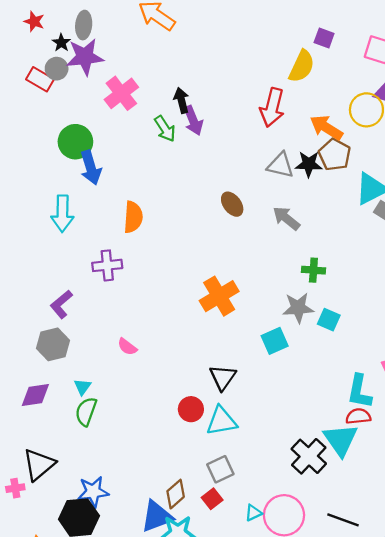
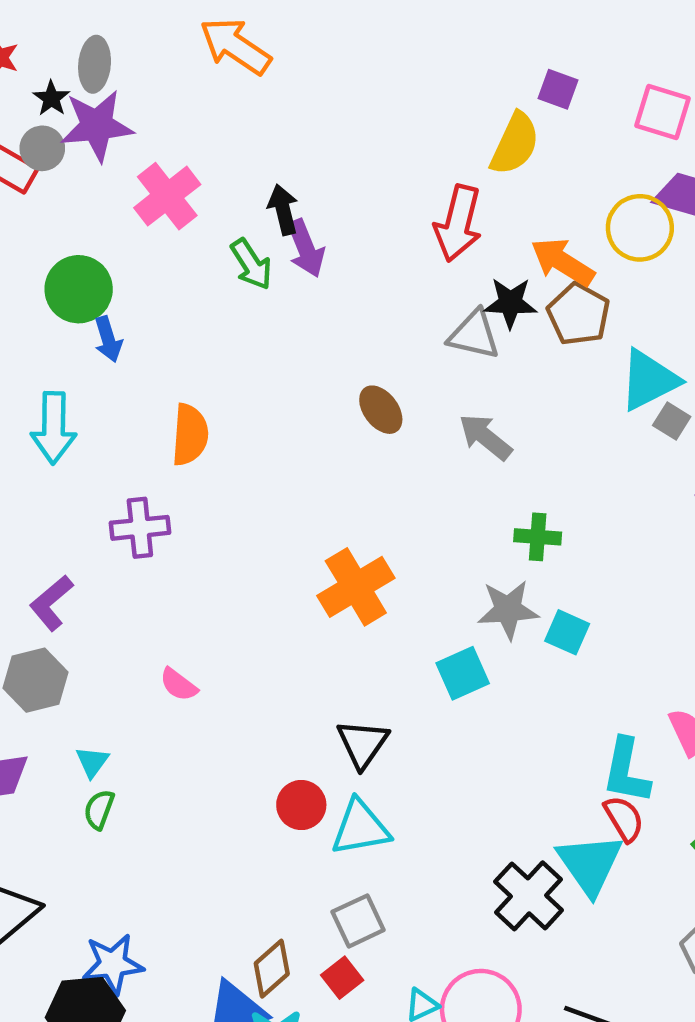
black star: (309, 164) -> (510, 303), moved
blue arrow: (91, 168) -> (108, 339), size x0.7
green semicircle: (86, 412) -> (99, 810), size x0.7
red semicircle: (358, 416) -> (624, 819), turned 65

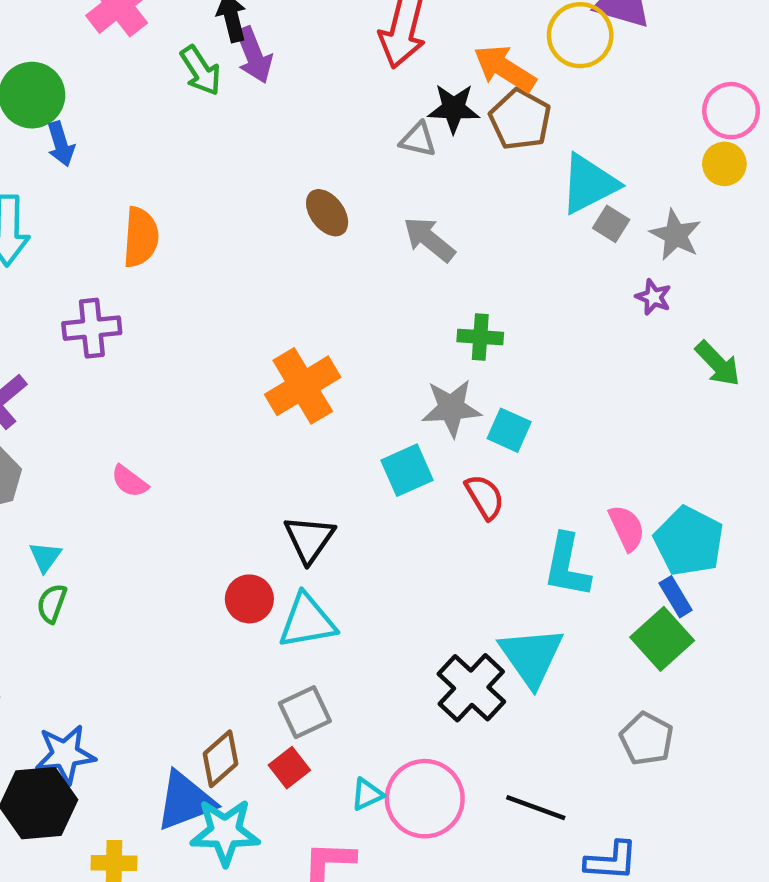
gray triangle: (474, 335) -> (418, 139), size x0.7
red semicircle: (624, 819) -> (485, 497), moved

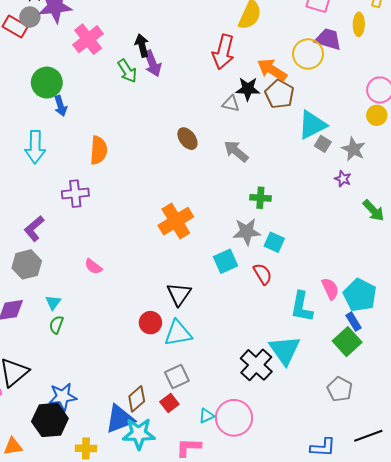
black line: (536, 808) -> (368, 436), moved, turned -40

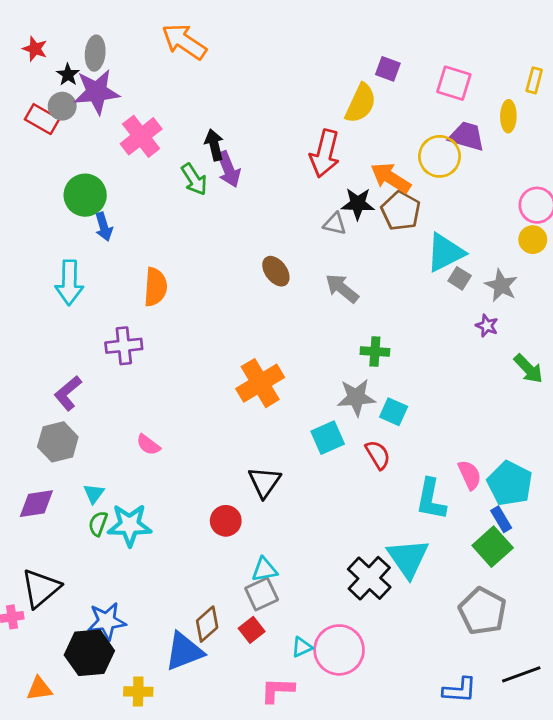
cyan triangle: (178, 333) -> (264, 570), moved, size x0.7
gray pentagon: (340, 389) -> (483, 611), size x1.4
cyan star: (139, 434) -> (130, 525), moved

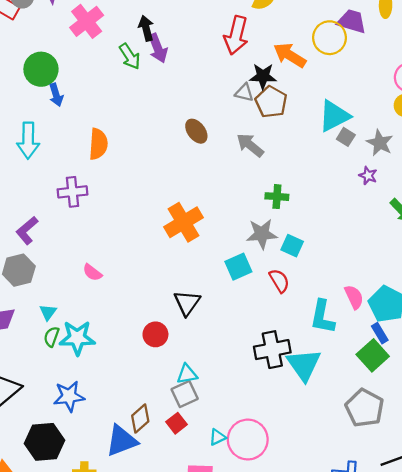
brown pentagon: (401, 211) -> (271, 102), moved
black cross: (369, 578) -> (272, 350), moved, turned 36
blue star: (107, 621) -> (69, 396), moved

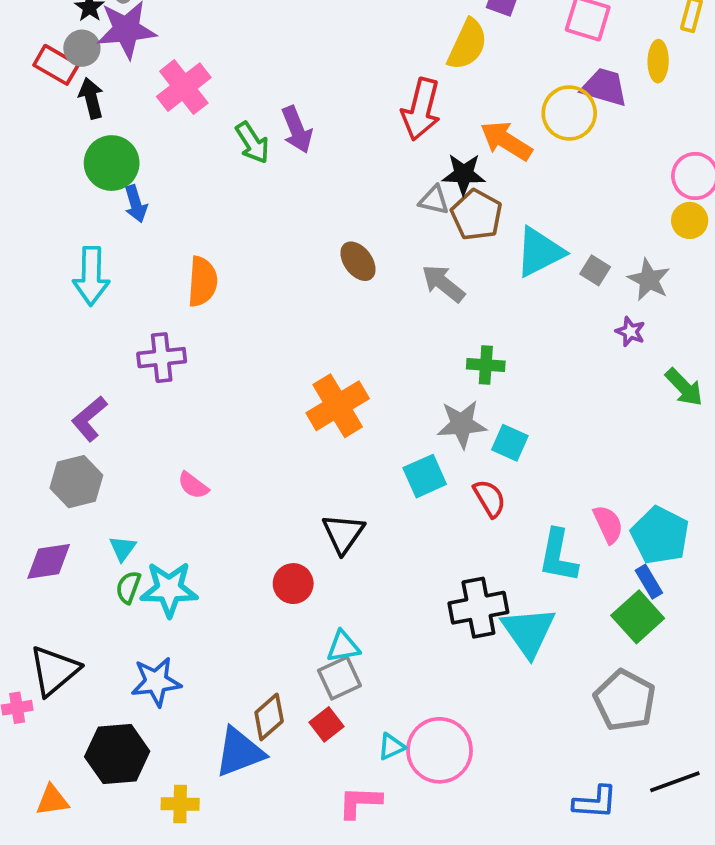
black arrow: (146, 28) -> (91, 98), moved
cyan triangle: (334, 116) -> (540, 252), moved

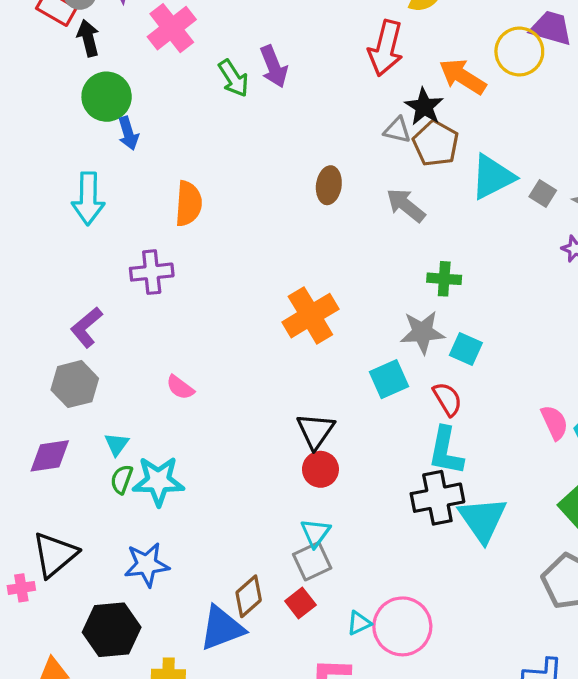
black star: (464, 174) -> (424, 107), turned 30
brown ellipse: (358, 261) -> (329, 185), turned 45
cyan L-shape: (558, 556) -> (446, 451), moved
red circle: (293, 584) -> (320, 469), moved
cyan triangle: (343, 647) -> (315, 533), turned -44

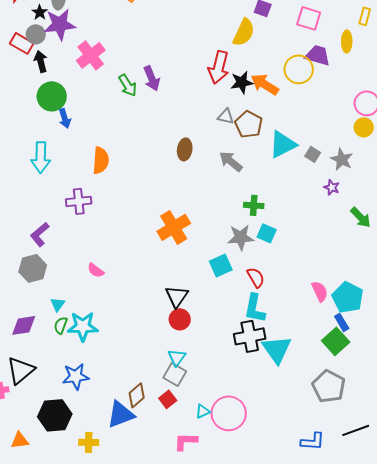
black star: (424, 107) -> (242, 82), moved, turned 30
cyan square: (466, 349) -> (267, 233), moved
purple diamond: (50, 456) -> (24, 325), moved
gray square: (312, 561) -> (175, 374), turned -35

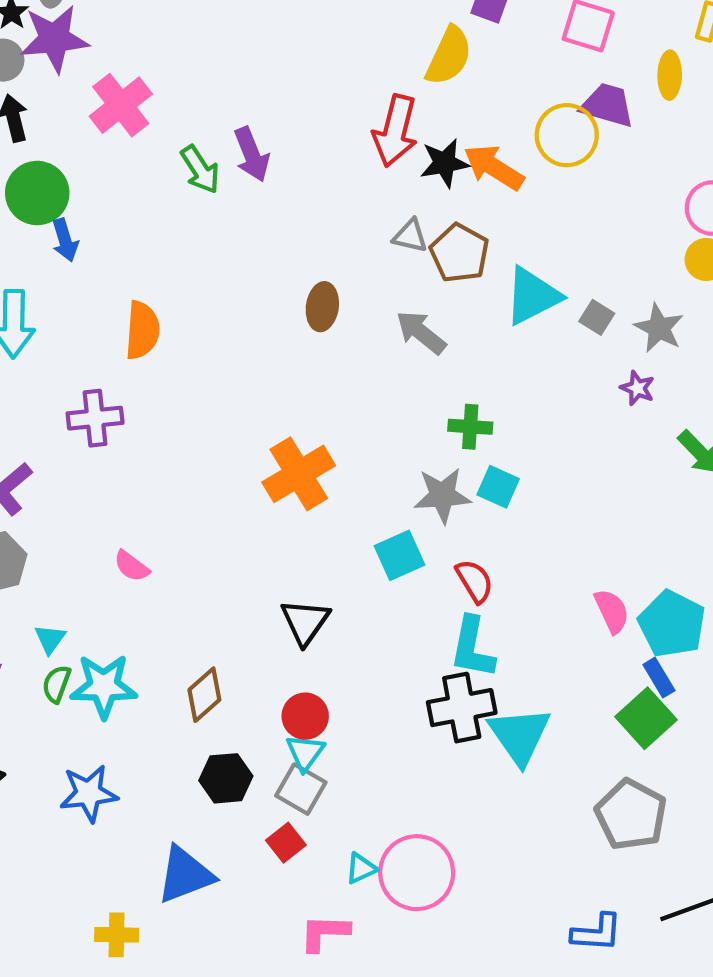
red circle: (180, 319) -> (305, 716), moved
brown diamond: (137, 395) -> (204, 695), moved
black hexagon: (55, 415) -> (226, 778), moved, size x0.7

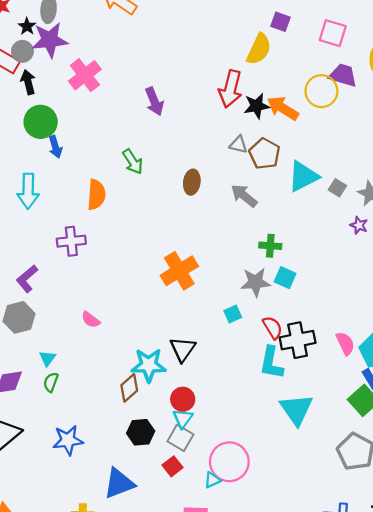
green arrow: (200, 169) -> (133, 162), moved
cyan square: (400, 555) -> (233, 314), size x0.7
cyan star: (104, 686) -> (149, 365), moved
black cross: (462, 708) -> (298, 340), moved
pink circle: (417, 873) -> (229, 462), moved

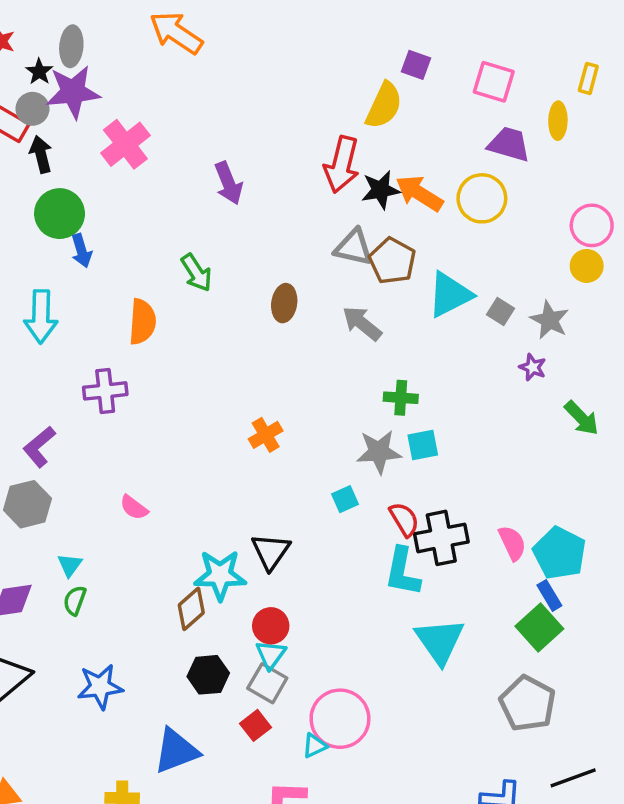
yellow circle: (321, 91) -> (482, 198), moved
gray triangle: (238, 145) -> (353, 247), size x1.4
orange cross: (179, 271) -> (266, 435), size x0.6
cyan square: (285, 278) -> (423, 445), turned -35

